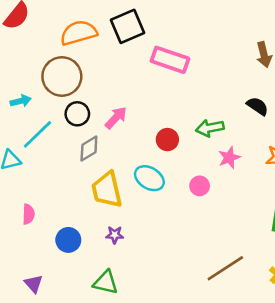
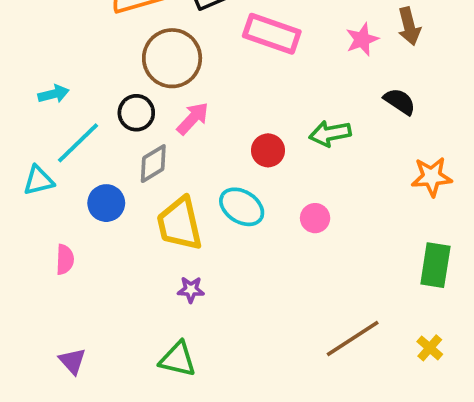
brown circle: (62, 76) -> (172, 58), moved
pink star: (229, 158) -> (362, 39), moved
blue circle: (68, 240) -> (106, 203), moved

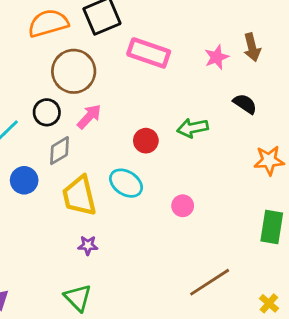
pink circle: (315, 218) -> (183, 206), moved
yellow cross: (430, 348) -> (269, 303), moved
green triangle: (178, 359) -> (78, 298), turned 32

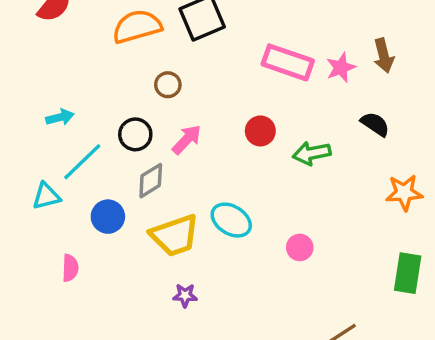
pink rectangle: (149, 53) -> (288, 62), moved
brown circle: (74, 71) -> (168, 85), size x0.5
red circle: (146, 141) -> (260, 131), moved
yellow trapezoid: (79, 196) -> (175, 235), turned -96

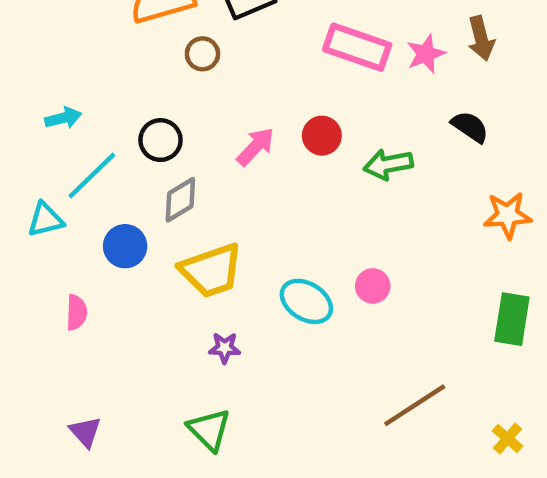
brown circle: (168, 85) -> (202, 54), moved
pink arrow: (187, 140) -> (256, 147), moved
cyan ellipse: (231, 220) -> (306, 301), moved

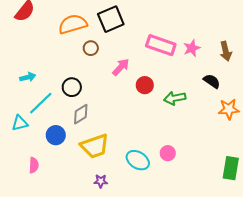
brown arrow: (481, 38) -> (226, 51), moved
pink arrow: (256, 147) -> (121, 67), moved
orange star: (508, 215) -> (229, 109), moved

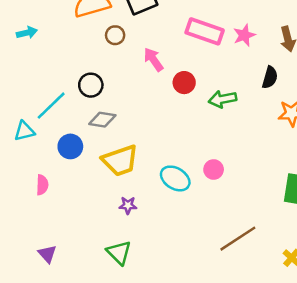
pink arrow: (121, 67) -> (153, 60), turned -78
cyan arrow: (28, 77) -> (27, 33), moved
black semicircle: (212, 81) -> (270, 77), turned 72
gray diamond: (81, 114) -> (102, 120), turned 40

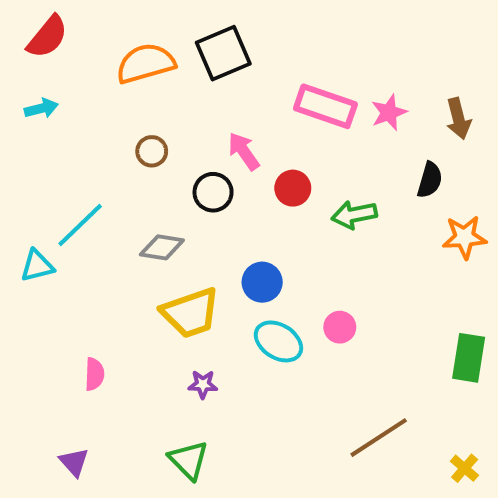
brown circle: (115, 35) -> (152, 151), moved
black circle: (91, 85) -> (213, 192), moved
blue circle: (70, 146) -> (262, 282), moved
pink semicircle: (42, 185) -> (94, 374), moved

